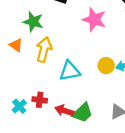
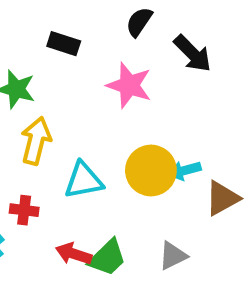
yellow circle: (106, 66) -> (151, 170), size x1.6
red cross: (40, 100) -> (24, 210), moved

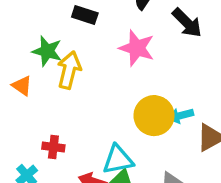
yellow arrow: (36, 141) -> (69, 70), moved
cyan triangle: (84, 180) -> (118, 160), moved

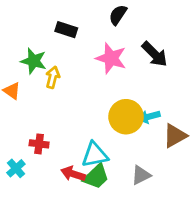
black arrow: (187, 23) -> (155, 54), moved
yellow arrow: (69, 70) -> (53, 77), size x0.7

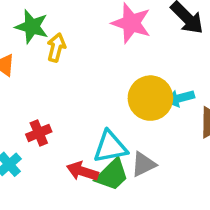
red cross: (39, 144) -> (39, 133), turned -30
gray triangle: (141, 175) -> (143, 164), moved

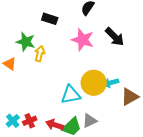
red cross: (39, 133) -> (30, 121), moved
cyan triangle: (110, 147) -> (71, 95), moved

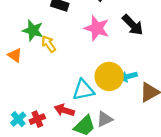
yellow arrow: (40, 54) -> (49, 44), turned -49
red arrow: (55, 125) -> (64, 110), moved

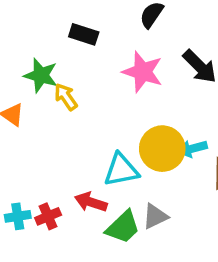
cyan cross: (18, 119) -> (18, 216), turned 32

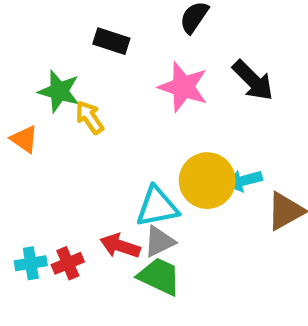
gray triangle: (155, 216) -> (159, 242), moved
green trapezoid: (123, 227) -> (159, 276), turned -111

